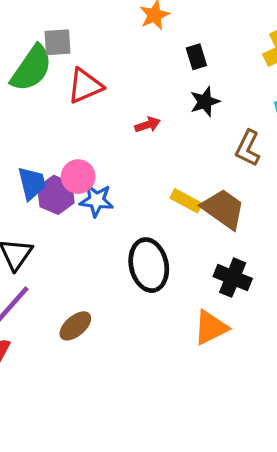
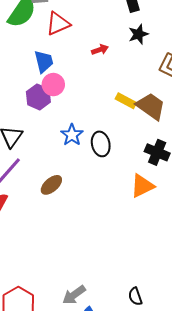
blue trapezoid: (32, 183) -> (44, 61), moved
blue star: (96, 200) -> (72, 135), moved, turned 30
black ellipse: (149, 265) -> (101, 144), size x0.7

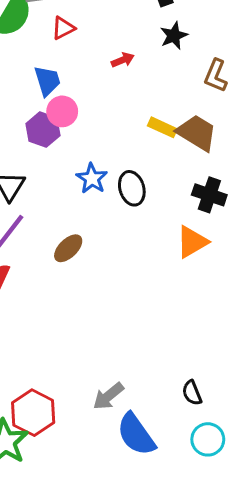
red triangle: (58, 24) -> (63, 28), size x0.7

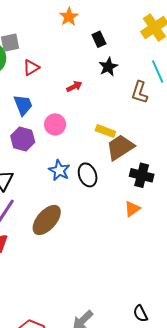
pink circle: (62, 111) -> (55, 124), moved
brown trapezoid: (197, 133) -> (120, 147), moved, turned -60
orange triangle: (192, 242) -> (132, 209), size x0.7
brown ellipse: (68, 248) -> (47, 220), size x1.5

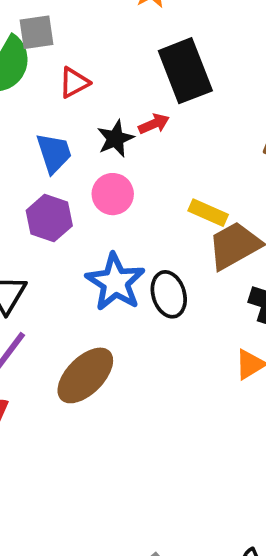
black rectangle: (99, 39) -> (185, 71), moved, size x2.0
black star: (108, 67) -> (115, 139), moved
blue star: (59, 170) -> (115, 282), size x1.4

